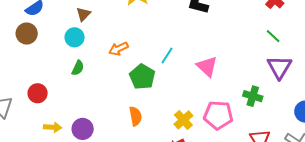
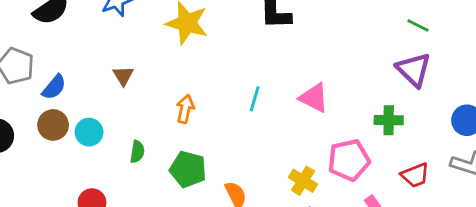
green line: (273, 36) -> (418, 25), moved
cyan circle: (75, 37) -> (89, 132), moved
orange arrow: (118, 49) -> (185, 109), turned 144
green pentagon: (142, 77) -> (188, 169), moved

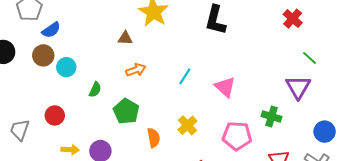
brown triangle: (123, 76) -> (125, 38), moved, turned 49
orange arrow: (185, 109) -> (136, 70), turned 42
yellow cross: (303, 181) -> (187, 125), moved

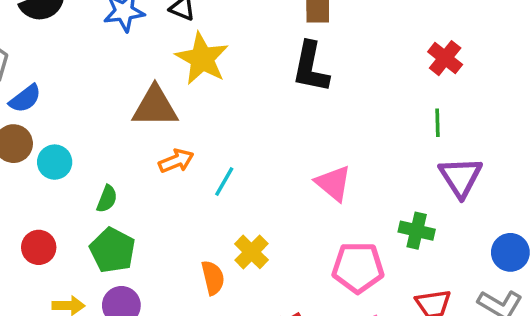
brown triangle: (125, 38) -> (155, 107), size x1.8
green line: (309, 58) -> (438, 123), moved, turned 49
cyan line: (185, 76) -> (224, 182), moved
green pentagon: (126, 111) -> (112, 250), moved
yellow cross: (187, 125) -> (251, 252), moved

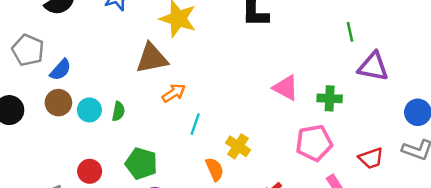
purple triangle: (461, 177) -> (373, 67), turned -36
cyan line: (224, 182) -> (195, 124), moved
green semicircle: (107, 199) -> (118, 111), moved
green cross: (417, 231) -> (330, 98), moved

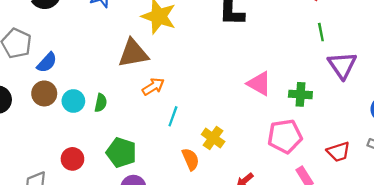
purple triangle: (373, 67) -> (342, 65), turned 44

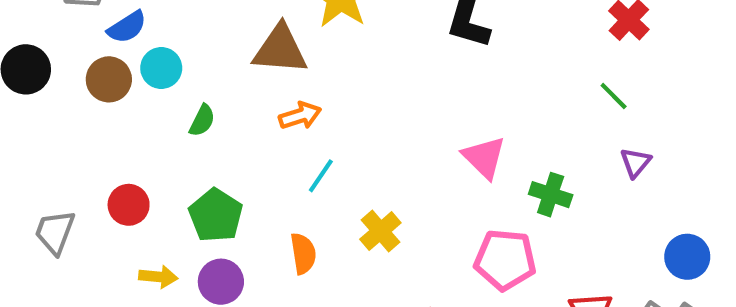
green line: (321, 32) -> (614, 96), turned -48
purple triangle: (342, 65) -> (635, 163), size x0.6
cyan circle: (73, 101) -> (161, 68), moved
orange semicircle: (191, 159) -> (303, 254), moved

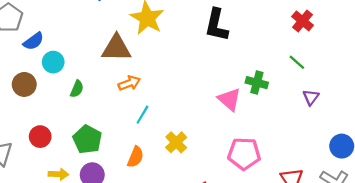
brown circle: (109, 79) -> (24, 84), moved
green cross: (551, 195) -> (257, 83), moved
orange semicircle: (303, 254) -> (135, 157), turned 35

